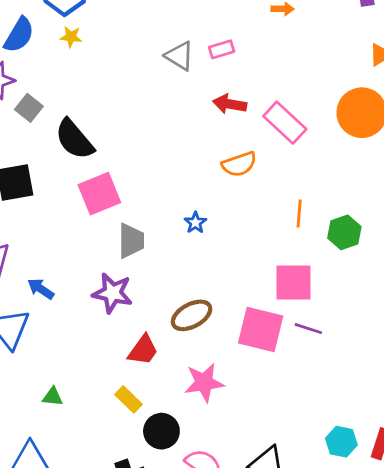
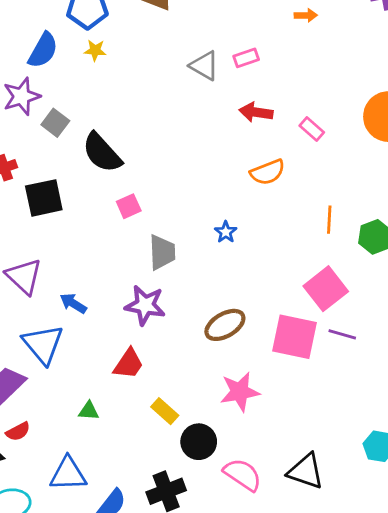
pink rectangle: (285, 123) -> (312, 129), size x0.6
pink square: (99, 194) -> (129, 206), size x0.6
pink square: (293, 283) -> (326, 289), turned -36
red trapezoid: (143, 350) -> (128, 364), moved

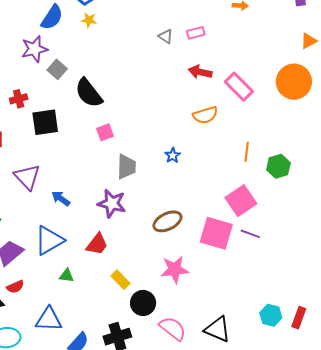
gray triangle: (204, 66) -> (166, 36), size x0.7
pink rectangle: (312, 129) -> (239, 87), size x1.6
blue triangle: (43, 344) -> (49, 240), moved, turned 36

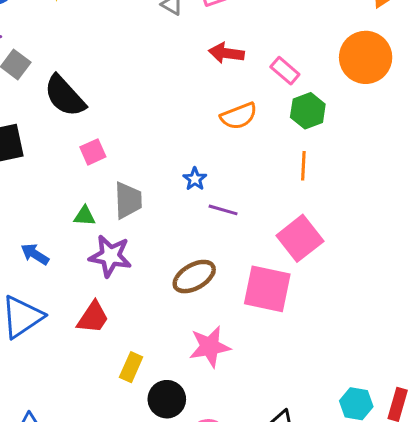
pink rectangle: (239, 87) -> (285, 71), size x0.7
green hexagon: (278, 166) -> (308, 111), moved
purple line: (250, 234) -> (223, 210), moved
green triangle: (66, 276) -> (84, 216), moved
yellow rectangle: (120, 280) -> (131, 367), turned 72

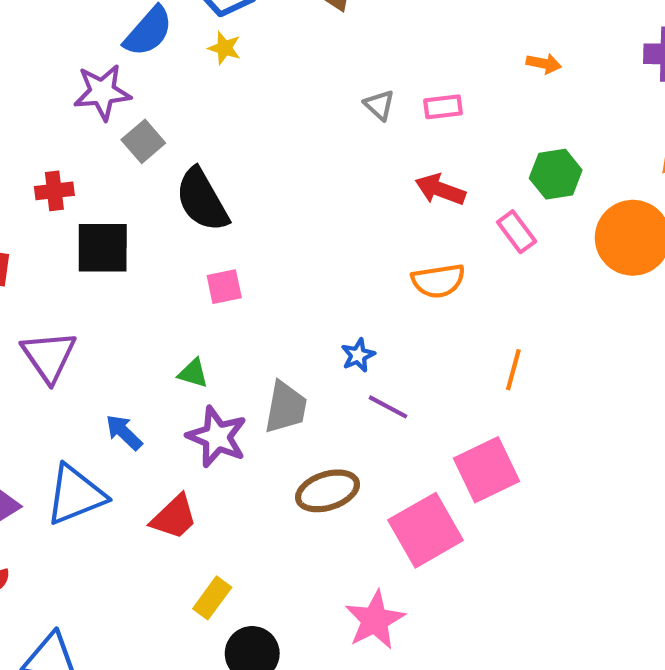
green hexagon: (308, 111) -> (556, 174), moved
gray trapezoid: (128, 200) -> (286, 407), moved
blue arrow: (35, 254) -> (124, 432), moved
pink square: (267, 289) -> (426, 530), turned 36
pink star: (210, 347) -> (375, 620), moved, turned -30

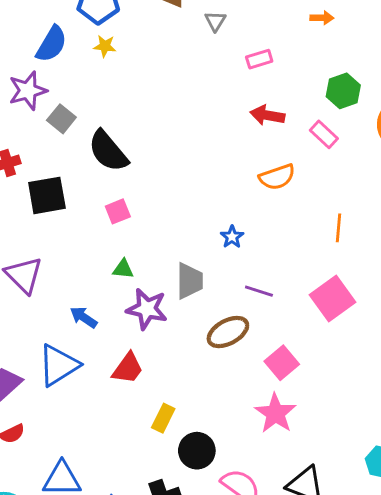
gray triangle: (379, 105) -> (215, 21), moved, turned 30
pink square: (224, 287) -> (118, 211), moved
purple line: (388, 407) -> (259, 291), moved
pink square: (426, 530) -> (282, 363), moved, size x0.7

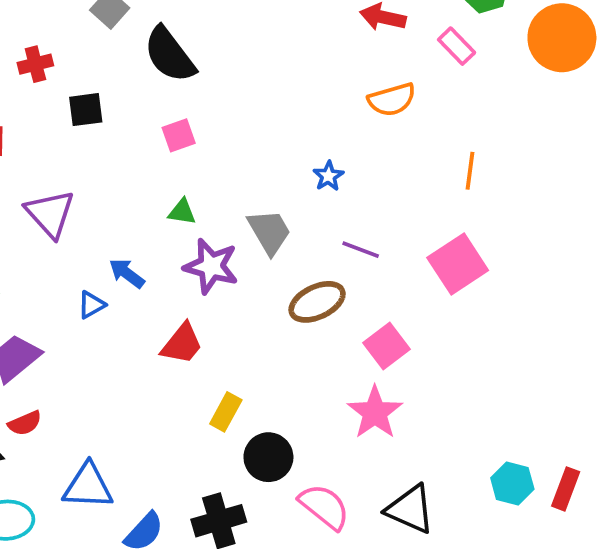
black square: (47, 195) -> (86, 110), size x0.7
gray trapezoid: (190, 281) -> (269, 232), turned -33
blue triangle: (59, 365) -> (91, 305), moved, size x0.5

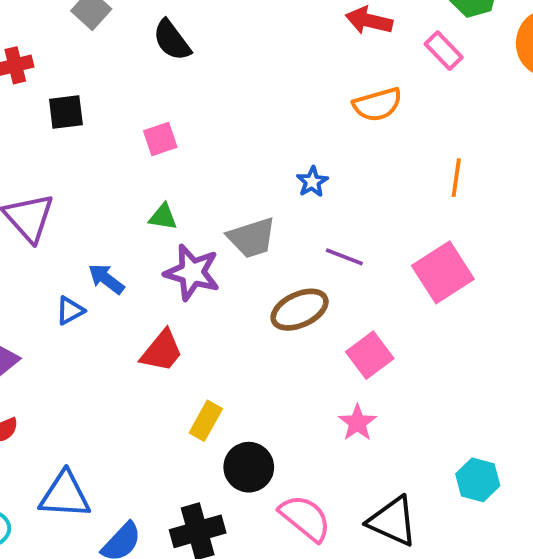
black semicircle: (170, 55) -> (172, 40), moved, size x0.7
gray trapezoid: (269, 232) -> (252, 238), turned 102
pink star: (375, 413) -> (357, 423), size x0.7
cyan hexagon: (512, 484) -> (478, 480), moved

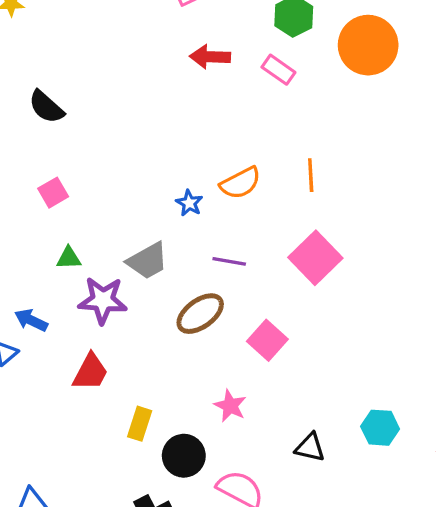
orange semicircle: (377, 105) -> (240, 183), moved
pink star: (357, 423) -> (230, 406), moved
black triangle: (393, 521) -> (310, 447), moved, size x0.7

